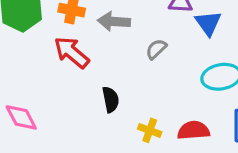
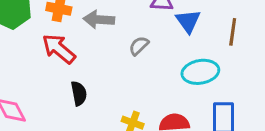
black semicircle: (111, 100) -> (79, 93), moved

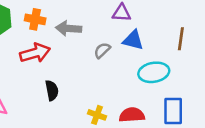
blue triangle: (188, 21) -> (133, 40), moved, turned -40
red arrow: (59, 49) -> (35, 53), turned 124

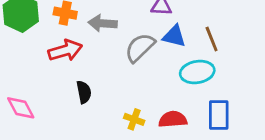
brown line: (181, 39) -> (212, 39), moved, turned -30
gray semicircle: (102, 50) -> (140, 48), size x1.6

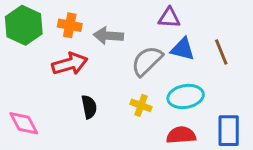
cyan ellipse: (197, 72) -> (186, 96), moved
yellow cross: (134, 119) -> (141, 105), moved

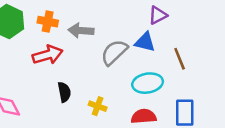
purple triangle: (169, 18) -> (158, 15), moved, turned -30
brown line: (221, 52) -> (180, 59), moved
yellow cross: (141, 105) -> (98, 106), moved

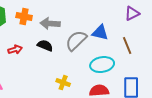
purple triangle: (158, 15) -> (132, 14), moved
red arrow: (48, 55) -> (15, 50), moved, size x0.6
black semicircle: (64, 92) -> (45, 46), moved, turned -56

